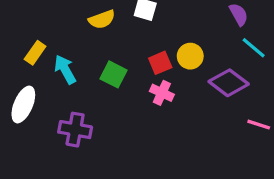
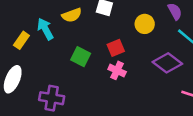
yellow circle: (190, 56) -> (145, 24), moved
cyan arrow: (65, 69) -> (45, 29), moved

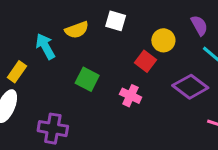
yellow rectangle: (21, 40) -> (17, 72), moved
red square: (116, 48) -> (145, 61), moved, turned -30

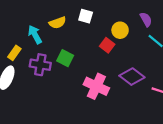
purple diamond: (190, 87) -> (132, 77), moved
pink cross: (131, 96) -> (96, 86), moved, size x1.6
purple cross: (53, 129) -> (40, 65), moved

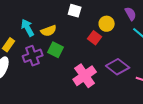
yellow semicircle: (58, 23) -> (49, 31), moved
purple cross: (40, 65) -> (33, 56), turned -30
pink cross: (96, 86) -> (85, 76), turned 30

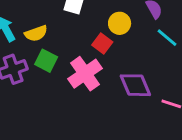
purple diamond: (118, 67) -> (135, 85), turned 30
pink cross: (85, 76) -> (85, 74), moved

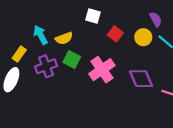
yellow circle: (120, 23) -> (143, 37), moved
red square: (102, 43) -> (115, 34), moved

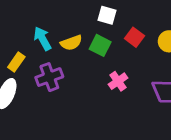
green square: (72, 60) -> (100, 45), moved
pink cross: (102, 70) -> (118, 81), size x0.6

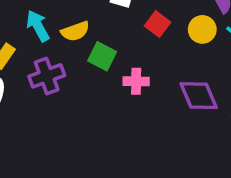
green square: (100, 45) -> (102, 56), moved
pink cross: (118, 81) -> (136, 81), turned 36

